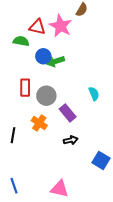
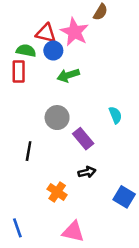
blue circle: (43, 56) -> (53, 51), moved
red rectangle: (25, 88) -> (19, 72), moved
orange cross: (39, 123) -> (57, 192), moved
black line: (13, 135) -> (29, 151), moved

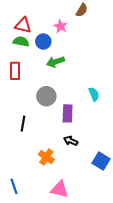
pink star: (74, 32) -> (61, 26), size x0.6
red triangle: (46, 33) -> (23, 25), moved
red rectangle: (19, 72) -> (15, 71), moved
purple rectangle: (83, 139) -> (68, 113), turned 42
black arrow: (87, 172) -> (71, 141), turned -144

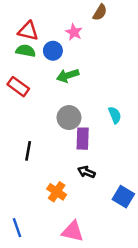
red rectangle: (15, 71) -> (18, 87), turned -54
gray circle: (46, 96) -> (69, 118), moved

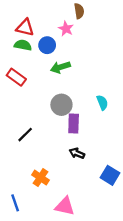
brown semicircle: (100, 12) -> (79, 11), moved, turned -40
black line: (28, 151) -> (25, 135), turned 35
orange cross: (57, 192) -> (41, 178), moved

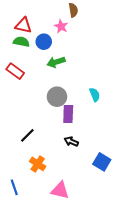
black line: (25, 135) -> (27, 135), moved

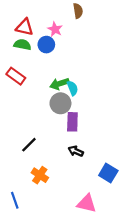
pink star: (61, 26) -> (55, 29), moved
green arrow: (56, 62) -> (59, 84), moved
cyan semicircle: (95, 95) -> (72, 88), moved
pink triangle: (60, 190) -> (87, 203), moved

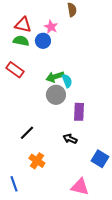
purple rectangle: (72, 122) -> (79, 112), moved

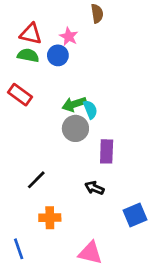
blue square: (100, 159) -> (135, 215), turned 36
orange cross: (37, 161) -> (50, 218), turned -35
pink triangle: (80, 187) -> (90, 253), moved

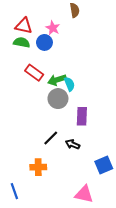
red rectangle: (20, 95) -> (34, 73), moved
black line: (36, 180) -> (51, 138), moved
pink triangle: (90, 253) -> (84, 194), moved

